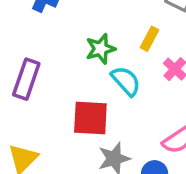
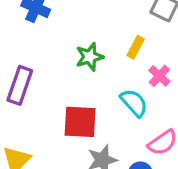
cyan semicircle: (126, 81) -> (134, 103), moved

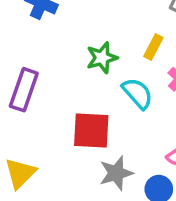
cyan semicircle: (134, 103) -> (137, 93), moved

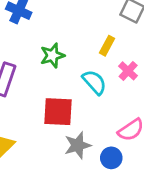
green star: (102, 58) -> (52, 56), moved

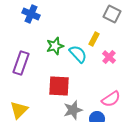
cyan semicircle: (94, 82) -> (78, 54), moved

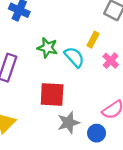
green star: (55, 46) -> (47, 48), turned 30

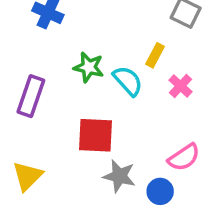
gray star: (68, 123) -> (119, 176), turned 30

